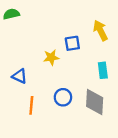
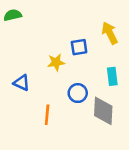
blue circle: (63, 97) -> (78, 93), moved
orange line: (31, 105) -> (47, 115), moved

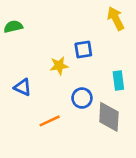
green semicircle: (13, 15) -> (13, 27), moved
yellow arrow: (110, 33) -> (116, 19), moved
orange line: (47, 115) -> (50, 121), turned 60

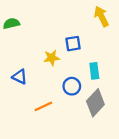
cyan rectangle: (118, 80) -> (94, 71), moved
gray diamond: (109, 117) -> (95, 103), turned 40

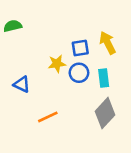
yellow arrow: (101, 16) -> (108, 43), moved
blue circle: (72, 86) -> (79, 73), moved

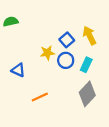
blue square: (80, 48) -> (67, 40), turned -32
cyan rectangle: (104, 78) -> (86, 65), turned 32

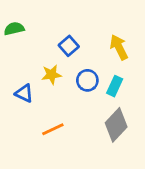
blue square: (67, 40) -> (69, 46), moved
yellow star: (47, 53) -> (51, 75), moved

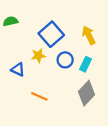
blue square: (69, 46) -> (51, 34), size x1.6
orange line: (53, 129) -> (39, 96), turned 49

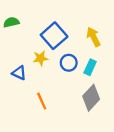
orange line: (39, 96) -> (42, 101), turned 42

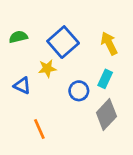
green semicircle: (11, 22) -> (18, 37), moved
blue circle: (69, 63) -> (79, 91), moved
orange line: (42, 101) -> (39, 129), moved

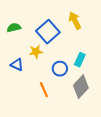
yellow arrow: (109, 43) -> (75, 21), moved
orange line: (39, 129) -> (44, 90), moved

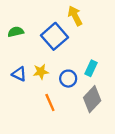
yellow arrow: (75, 21) -> (75, 16), moved
yellow star: (36, 52) -> (41, 72), moved

